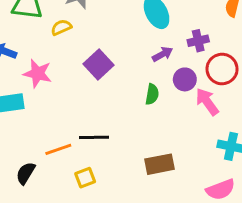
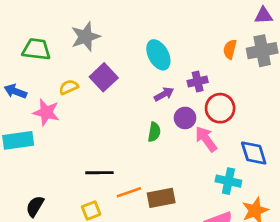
yellow semicircle: (61, 27) -> (69, 87), moved
purple square: (99, 65) -> (104, 77), moved
orange line: (58, 149) -> (129, 192), moved

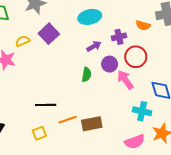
orange semicircle: (230, 49) -> (143, 25), moved, turned -88
cyan ellipse: (158, 55) -> (90, 17), turned -75

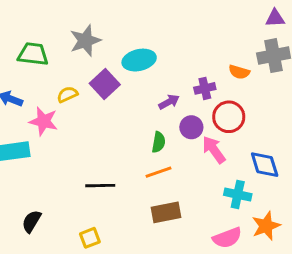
cyan ellipse: (90, 17) -> (139, 60), moved
orange line: (68, 120) -> (159, 172), moved
yellow square: (39, 133) -> (90, 238), moved

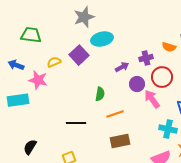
gray star: (85, 41) -> (84, 17), moved
green semicircle: (159, 142) -> (100, 94), moved

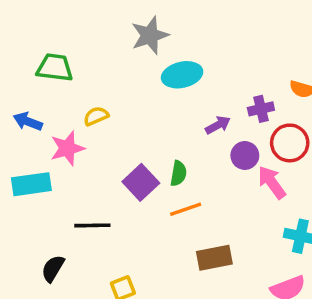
purple square: (79, 55) -> (141, 182), moved
pink star: (38, 80) -> (67, 148), turned -30
orange line: (115, 114) -> (186, 209), moved
black line: (76, 123) -> (92, 225), moved

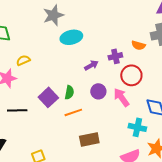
purple circle: (245, 155) -> (98, 91), moved
black line: (92, 225) -> (17, 110), moved

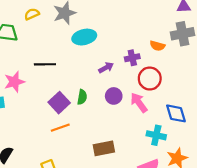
yellow semicircle: (23, 60) -> (32, 14), moved
black line: (17, 110) -> (45, 64), moved
orange line: (73, 112) -> (60, 128), moved

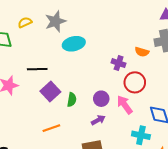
purple cross: (132, 58) -> (119, 63), turned 32
purple arrow: (106, 68) -> (98, 120), moved
purple square: (59, 103) -> (50, 92), moved

